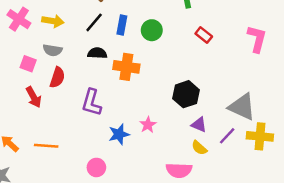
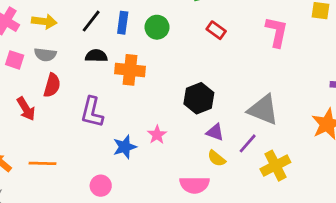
pink square: (28, 64) -> (15, 60), moved
yellow cross: (260, 136) -> (275, 166), moved, turned -30

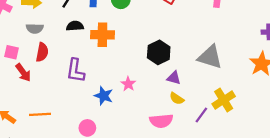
pink square: (15, 60) -> (12, 52), moved
purple line: (248, 143) -> (201, 115), moved
blue star: (125, 147) -> (104, 96), turned -30

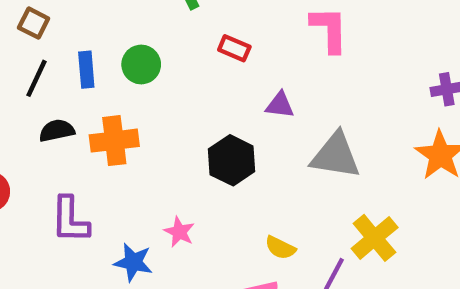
purple triangle: (174, 78) -> (280, 105), moved

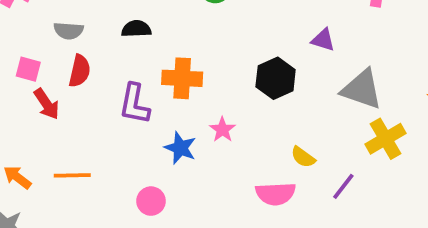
orange cross: (114, 141) -> (182, 78), moved
yellow cross: (375, 238) -> (385, 139), moved

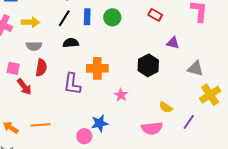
gray triangle: (362, 89) -> (195, 69), size x0.7
blue star: (180, 148) -> (100, 123), moved, turned -30

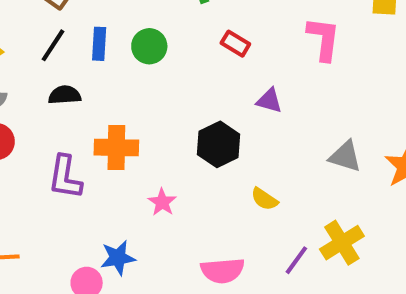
gray triangle: (195, 69) -> (345, 156), moved
yellow cross: (210, 95) -> (342, 243), moved
yellow semicircle: (166, 107) -> (264, 199), moved

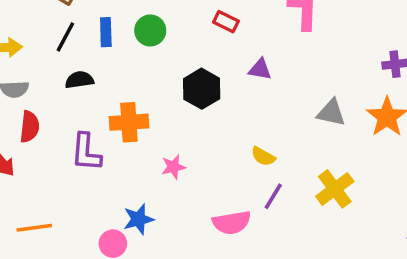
black hexagon: (219, 144) -> (202, 89), moved
pink star: (162, 202) -> (173, 167), turned 30
purple line: (296, 260) -> (273, 196), moved

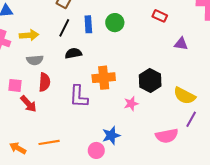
black hexagon: (202, 89) -> (150, 80), moved
yellow semicircle: (263, 156) -> (184, 96), size x1.5

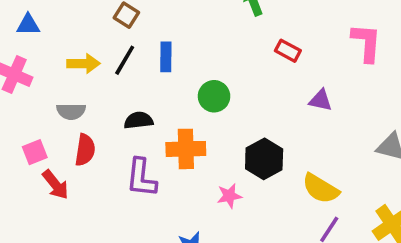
green circle: (115, 23) -> (214, 96), moved
yellow arrow: (29, 35) -> (84, 64), moved
black semicircle: (73, 53) -> (139, 120), moved
pink square: (15, 85) -> (35, 152), turned -32

